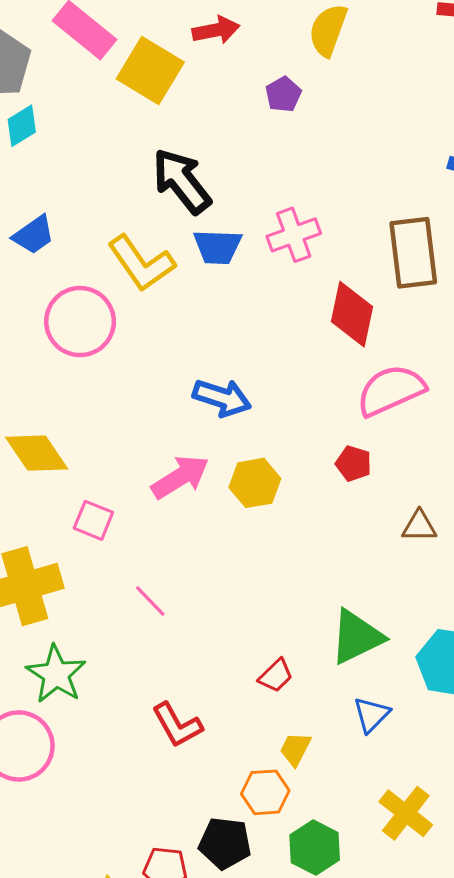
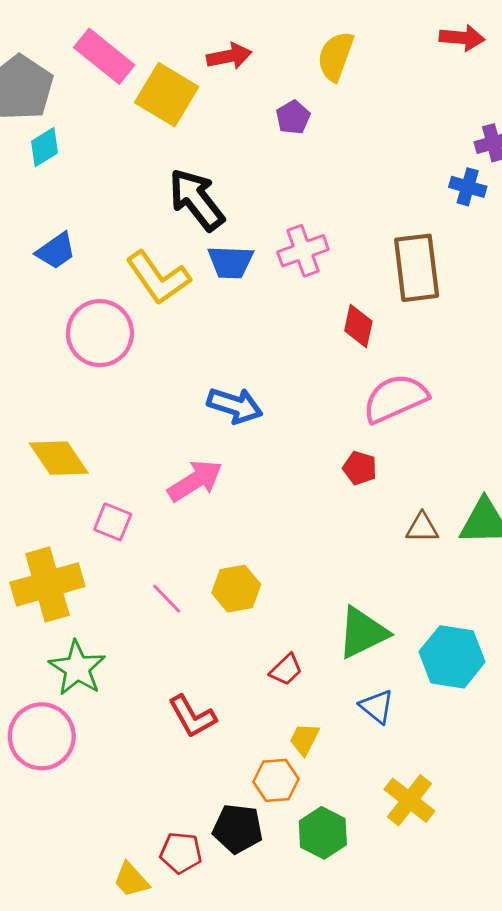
red diamond: (352, 314) -> (358, 326), size x0.7
yellow hexagon: (255, 483) -> (236, 589), moved
blue triangle: (371, 715) -> (377, 707), turned -36

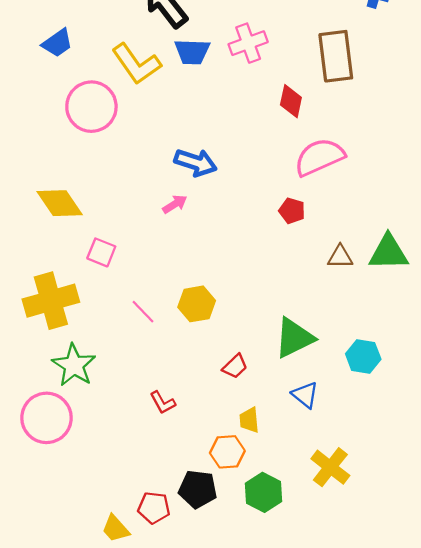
pink arrow: (195, 481) -> (175, 204), moved, size x0.6
cyan hexagon: (452, 657) -> (363, 356), size x0.7
red L-shape: (192, 716) -> (163, 403), size x0.7
yellow trapezoid: (304, 739) -> (249, 420), turned -32

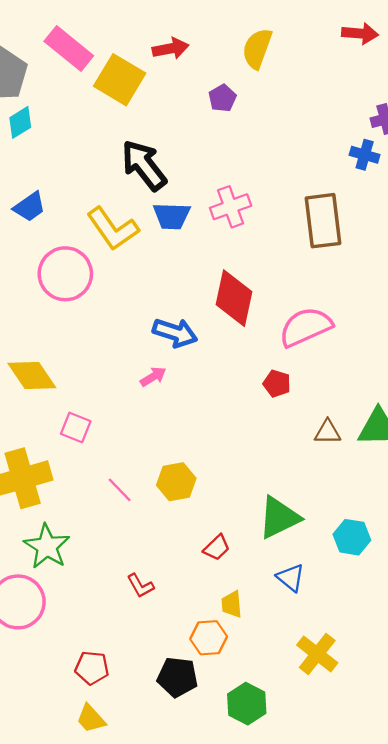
red diamond: (291, 101) -> (234, 298), moved, size x1.6
green hexagon: (263, 492) -> (247, 704), moved
red pentagon: (154, 508) -> (92, 668), moved

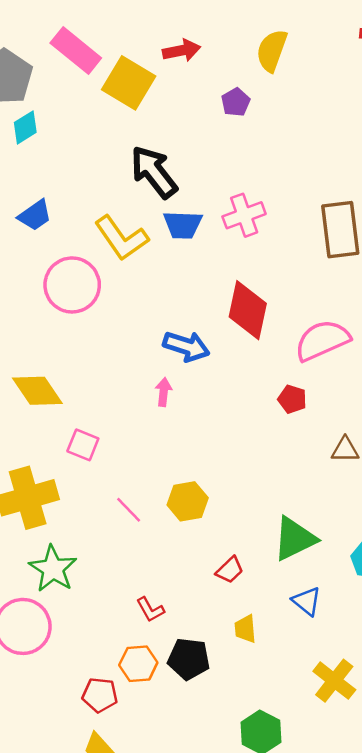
pink arrow: (153, 377) -> (164, 392), turned -52
orange hexagon: (209, 638) -> (138, 664), moved
black pentagon: (177, 677) -> (189, 659), moved

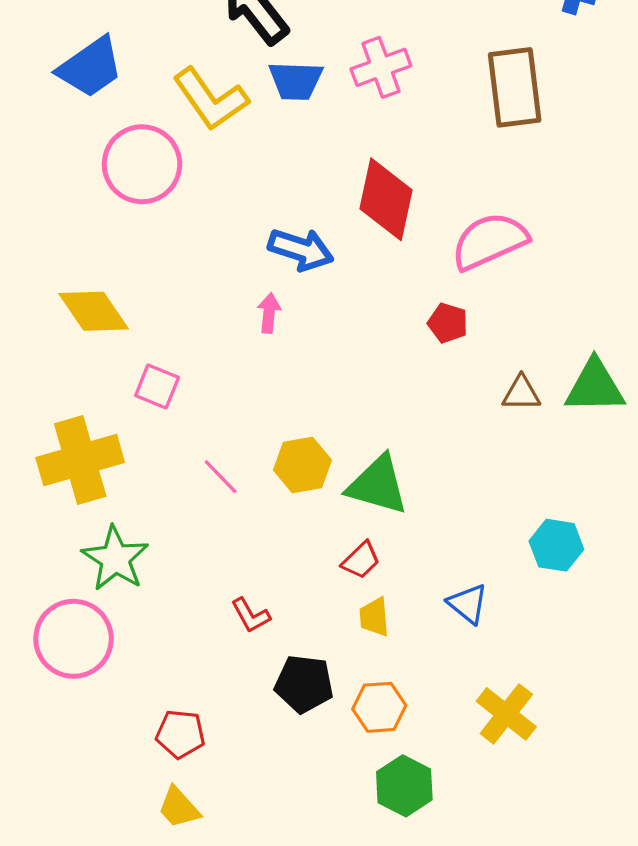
blue trapezoid: (35, 215) -> (90, 67), size x1.4
green triangle: (295, 539) -> (378, 485), moved, turned 42
yellow trapezoid: (245, 629) -> (374, 617), moved
orange hexagon: (138, 664) -> (379, 707), moved

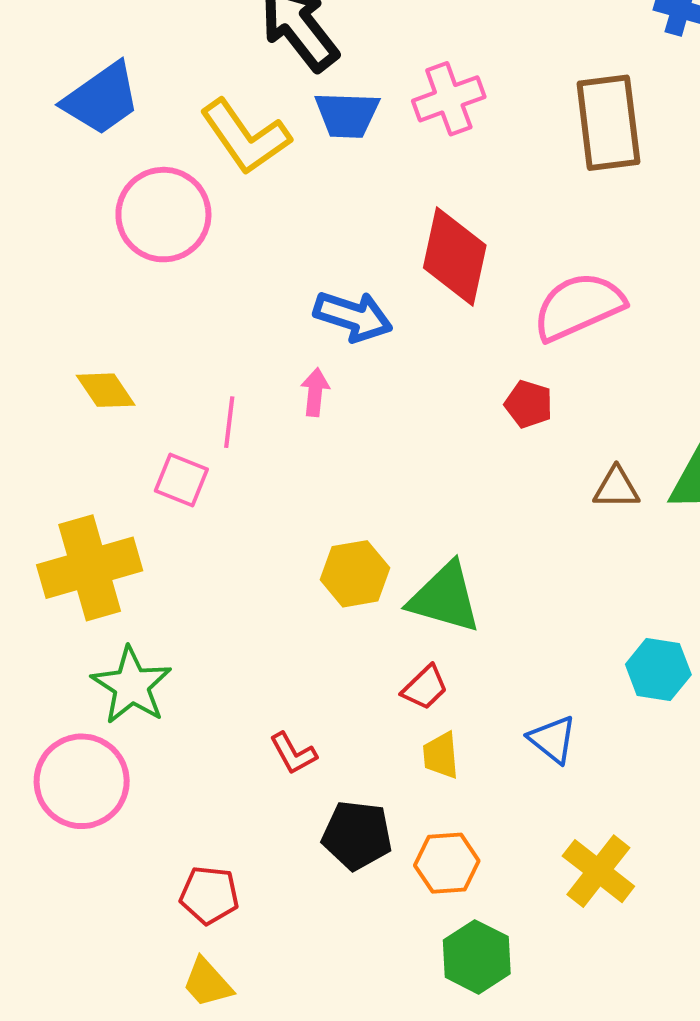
yellow diamond: (94, 311) -> (106, 390), size x0.7
pink line: (221, 477) -> (229, 422), moved, turned 51

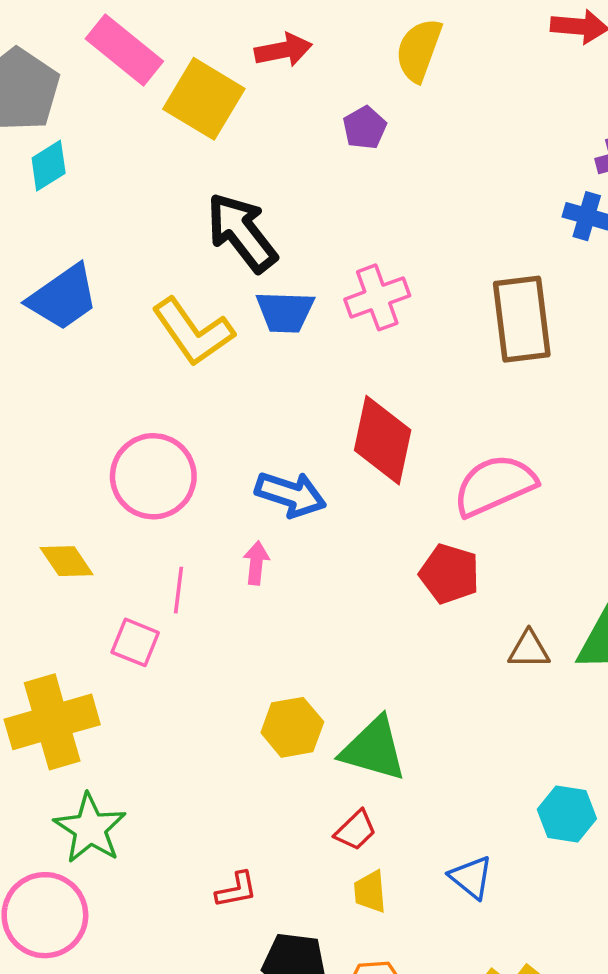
pink circle: (163, 215) -> (153, 476), moved
red pentagon: (529, 404) -> (449, 574), size x1.4
red L-shape: (293, 753) -> (236, 890), turned -72

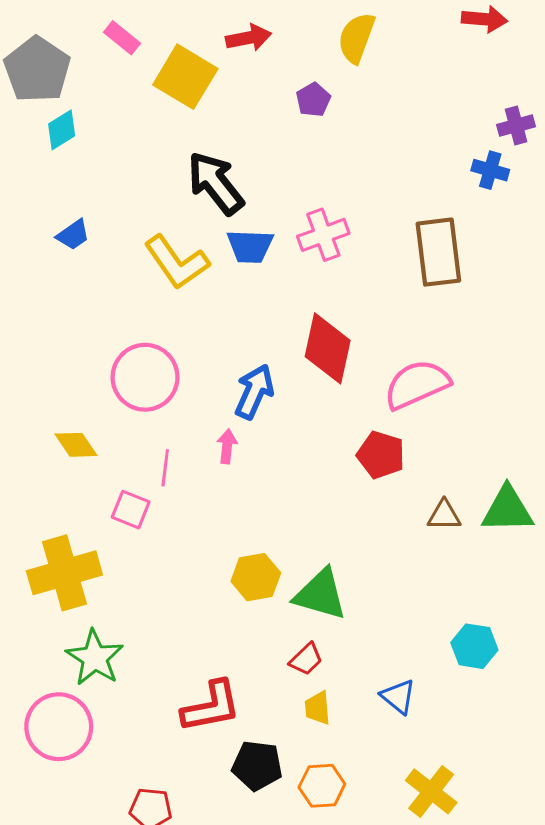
pink rectangle: (124, 50) -> (122, 38), size x0.6
blue trapezoid: (63, 297) -> (73, 235), size x0.6
blue arrow: (291, 494) -> (254, 392), turned -84
red L-shape: (236, 890) -> (211, 707), size x1.8

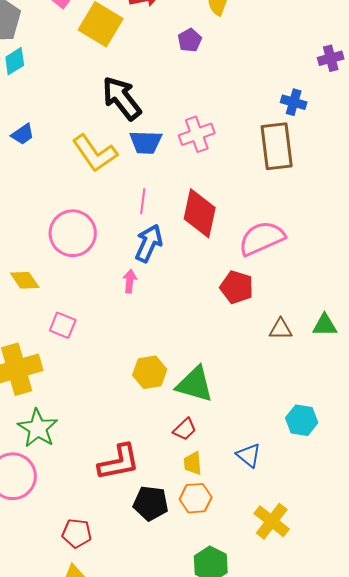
blue cross: (490, 170) -> (294, 102), moved
pink line: (165, 468) -> (143, 201), moved
green triangle: (507, 510) -> (325, 325), size x0.7
orange hexagon: (322, 786) -> (196, 498), moved

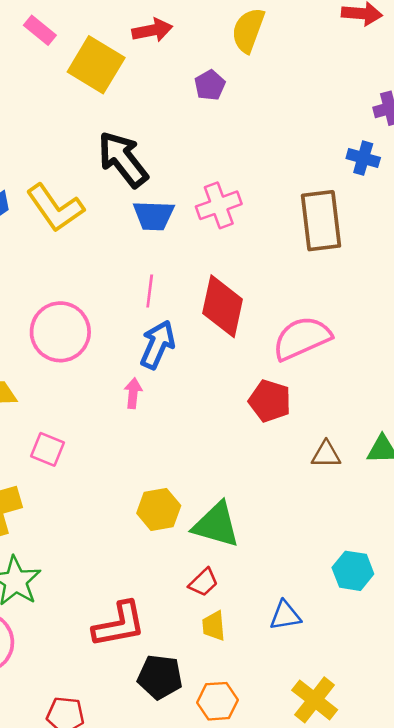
blue cross: (294, 102) -> (363, 158), moved
yellow L-shape: (95, 153) -> (55, 208), moved
blue triangle: (249, 455) -> (285, 616), turned -48
orange hexagon: (196, 498) -> (217, 701), moved

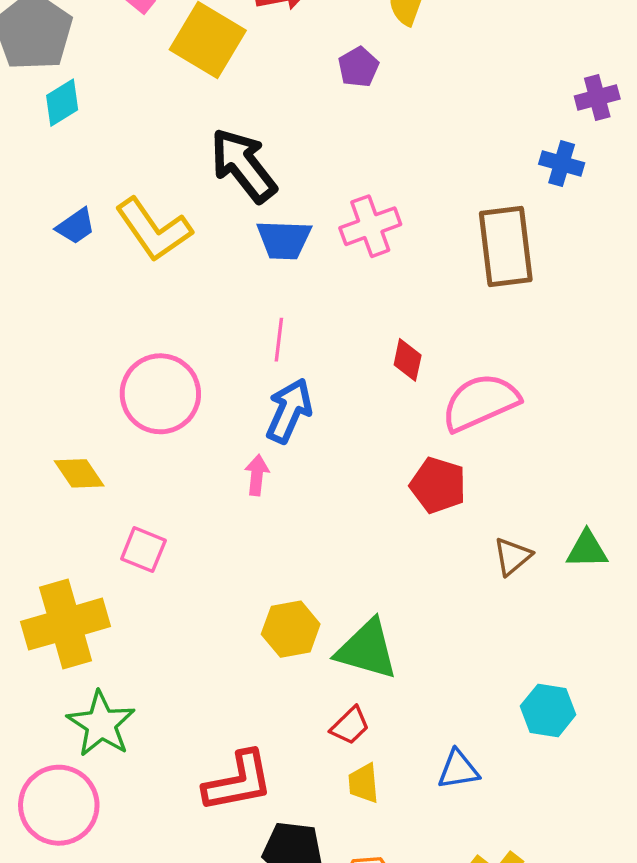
red diamond: (223, 306) -> (408, 360), moved, size x0.5
brown triangle: (326, 455) -> (513, 556), turned -40

